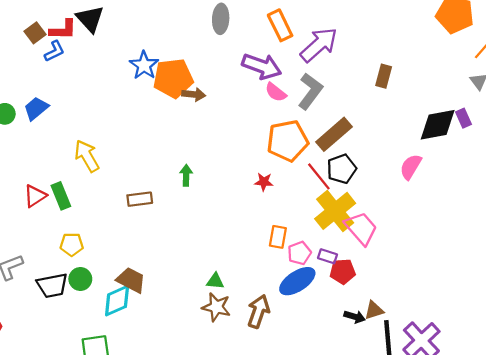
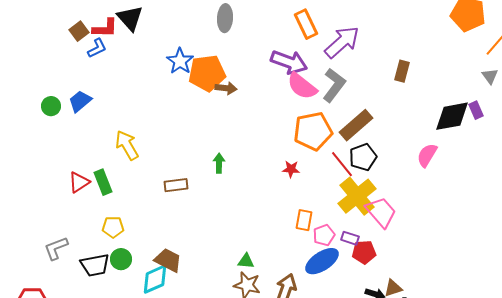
gray ellipse: (221, 19) -> (225, 18), moved
pink semicircle: (276, 92) -> (302, 86), size x1.5

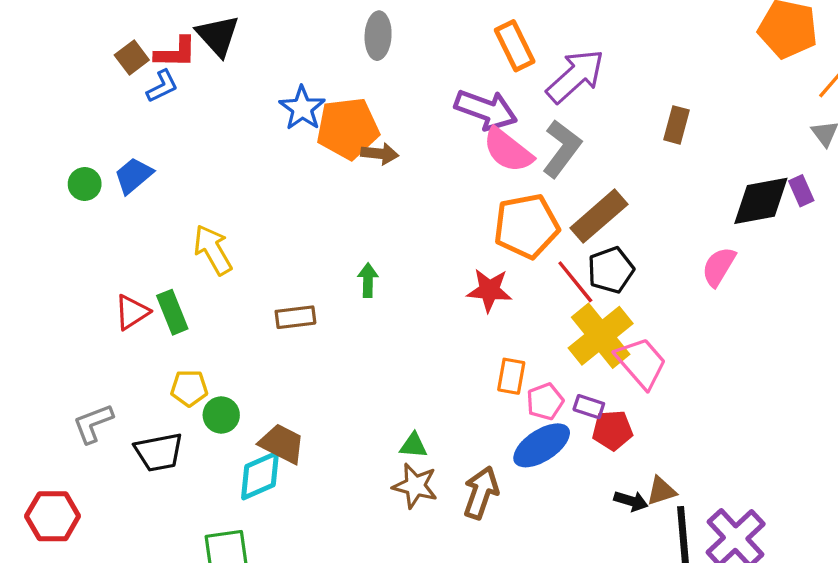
red star: (291, 169) -> (489, 290), size x1.5
green circle: (121, 259) -> (221, 415), moved

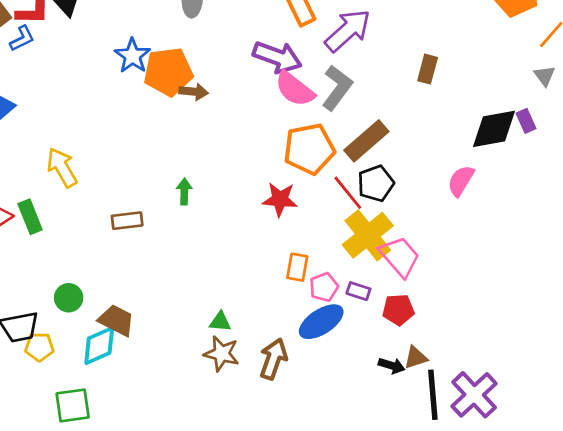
yellow pentagon: (189, 388) -> (39, 347), moved
red pentagon: (612, 430) -> (398, 310), moved

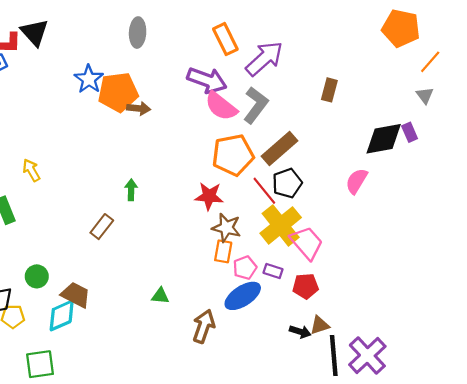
yellow arrow: (62, 167) -> (31, 170), size x0.7
brown rectangle: (127, 221) -> (102, 227), moved, turned -45
brown star: (221, 354) -> (226, 228), moved

